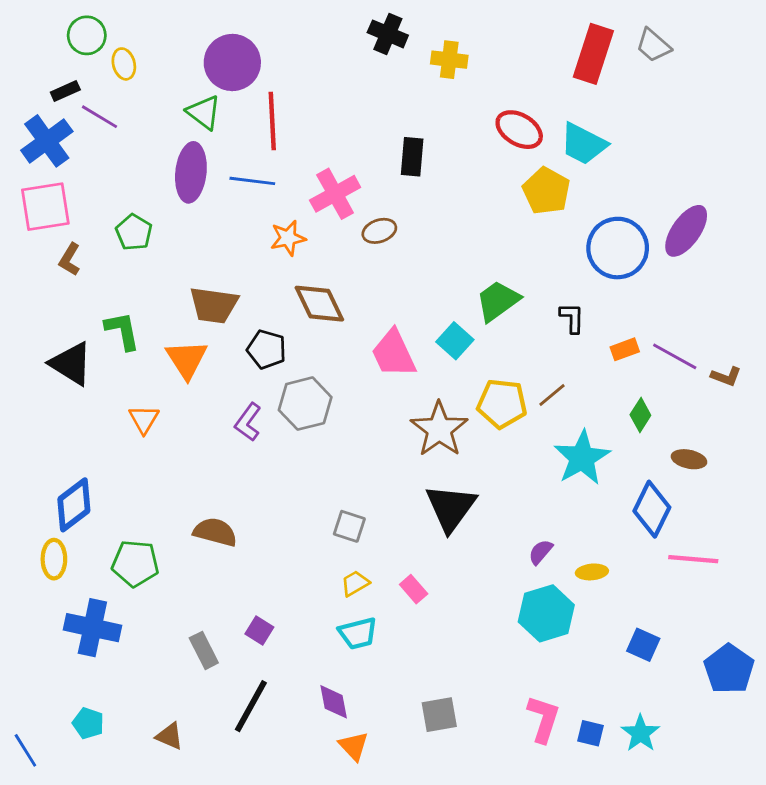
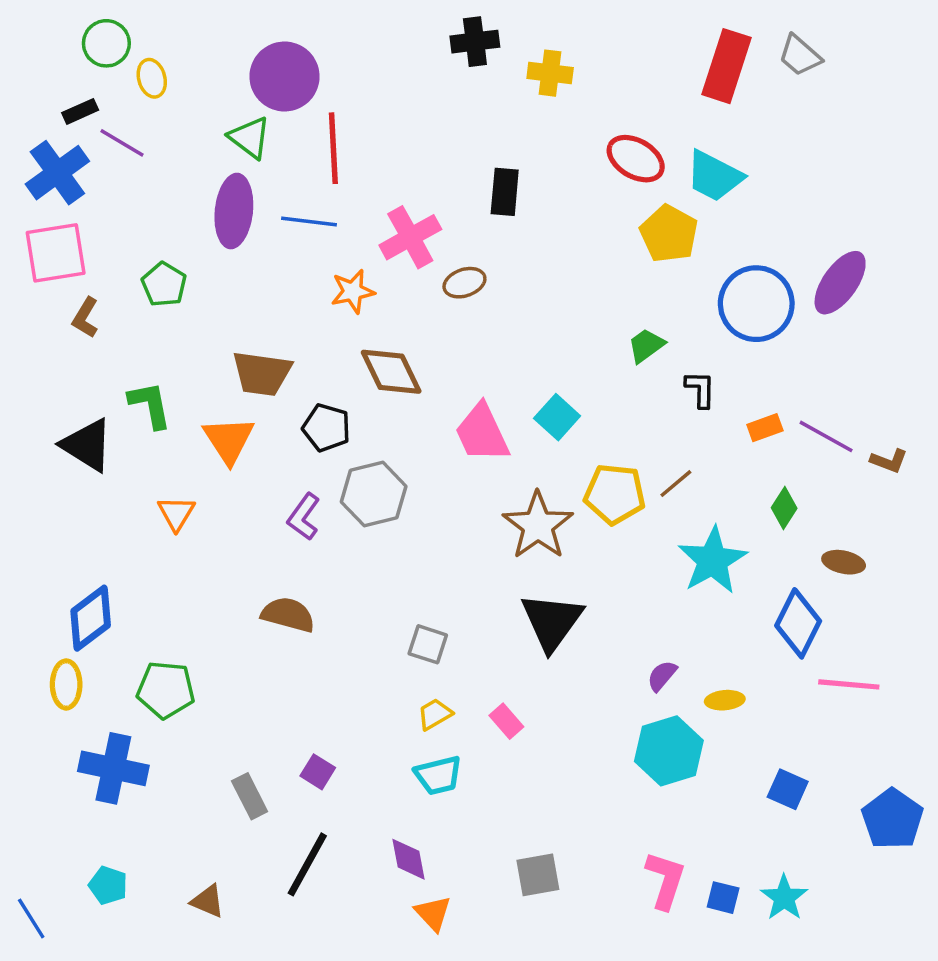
black cross: (388, 34) -> (475, 42), turned -30
green trapezoid: (498, 301) -> (646, 346), moved, size x0.7
brown semicircle: (215, 532) -> (288, 615), moved

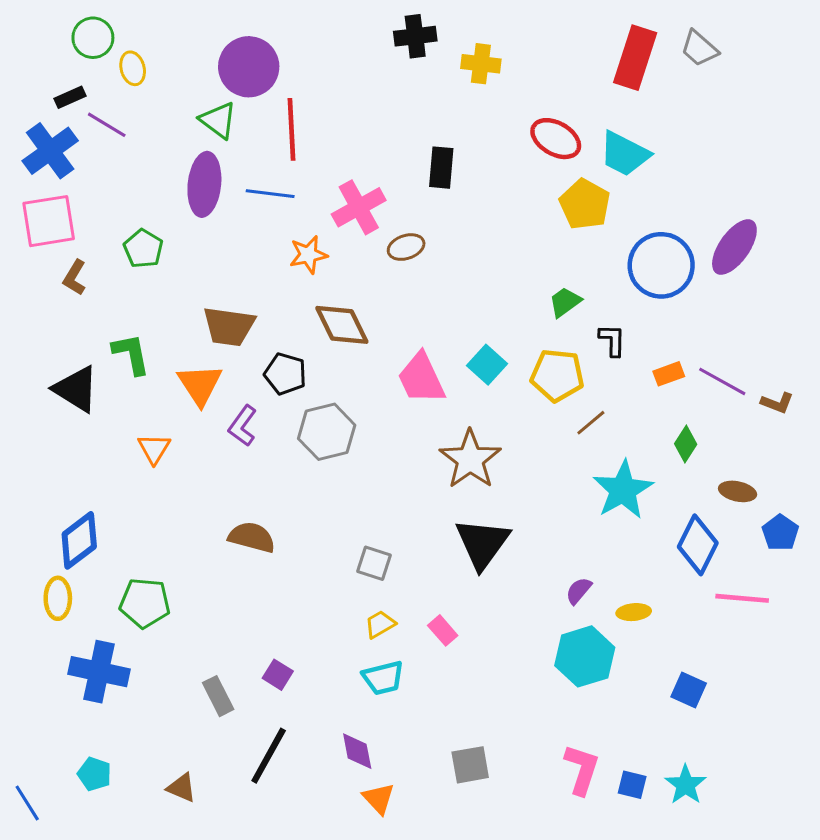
yellow pentagon: (615, 494) -> (557, 375), moved
purple L-shape: (304, 517) -> (243, 426), moved
blue pentagon: (892, 819) -> (780, 533), moved, size x0.7

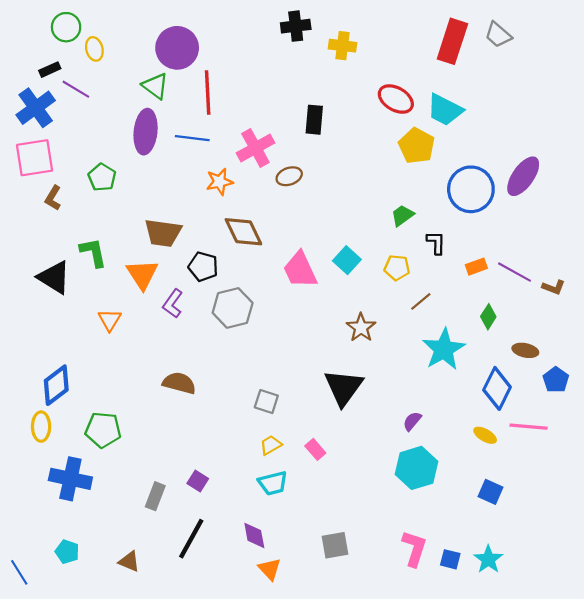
yellow pentagon: (557, 375) -> (397, 268), size x0.7
brown star: (470, 459) -> (361, 328), moved, size x0.7
yellow ellipse: (634, 612) -> (485, 435), moved, turned 35
gray rectangle: (218, 696) -> (155, 496), turned 48

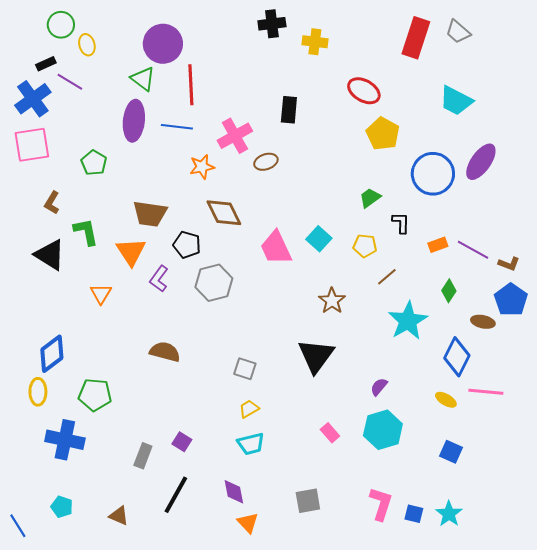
cyan trapezoid: (445, 110) -> (456, 101), moved
brown L-shape: (53, 198) -> (52, 203), moved
blue pentagon: (556, 380) -> (511, 300), moved, size x1.4
pink rectangle: (315, 449) -> (330, 433), moved

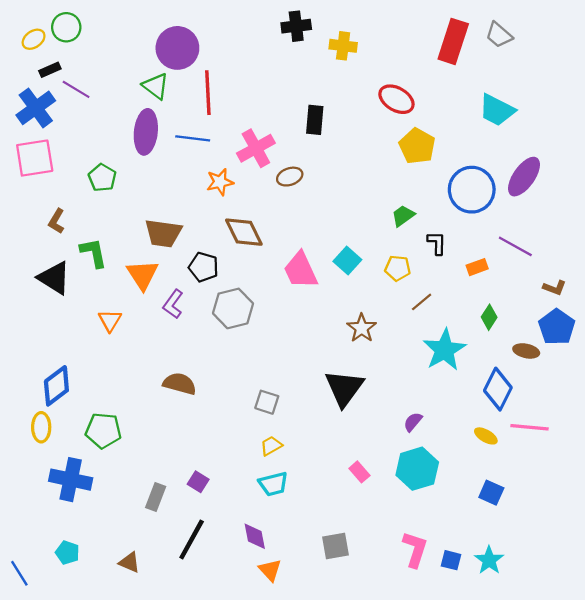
yellow ellipse: (87, 45) -> (34, 39), moved, turned 70
purple line: (473, 250) -> (515, 246), moved

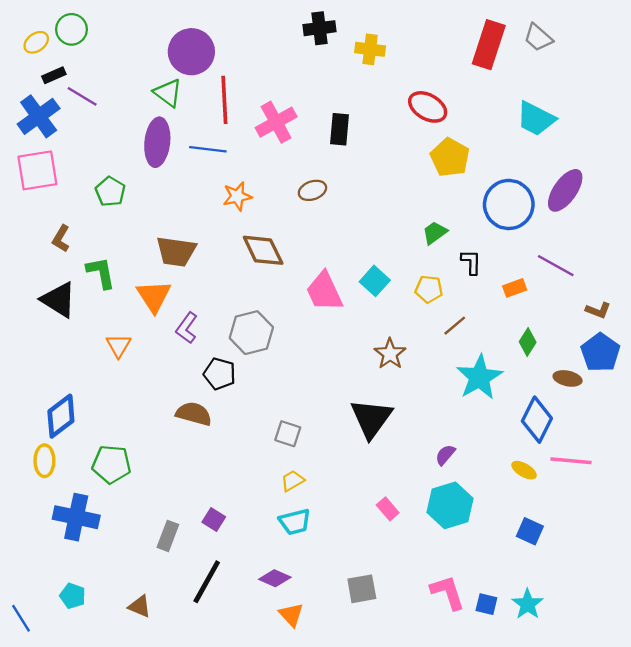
pink cross: (256, 148) -> (276, 122), moved
black pentagon: (204, 267) -> (220, 374), moved
purple diamond: (255, 536) -> (275, 578), turned -56
pink L-shape: (415, 549) -> (448, 592), turned -36

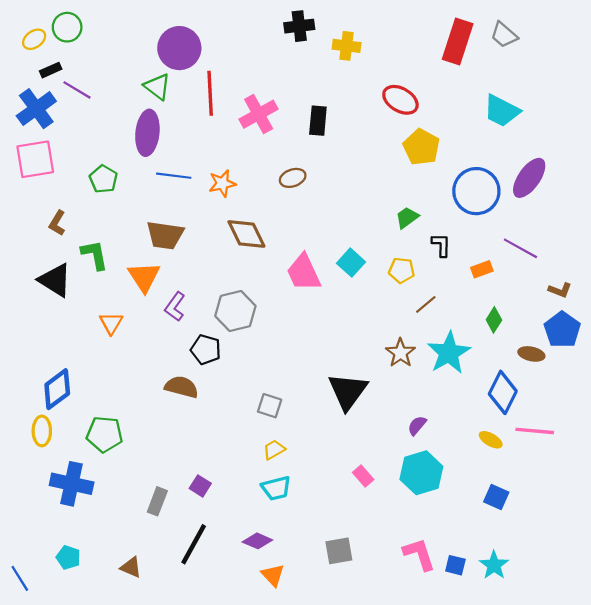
blue line: (208, 149) -> (174, 176), moved
brown star: (390, 354) -> (400, 353), moved

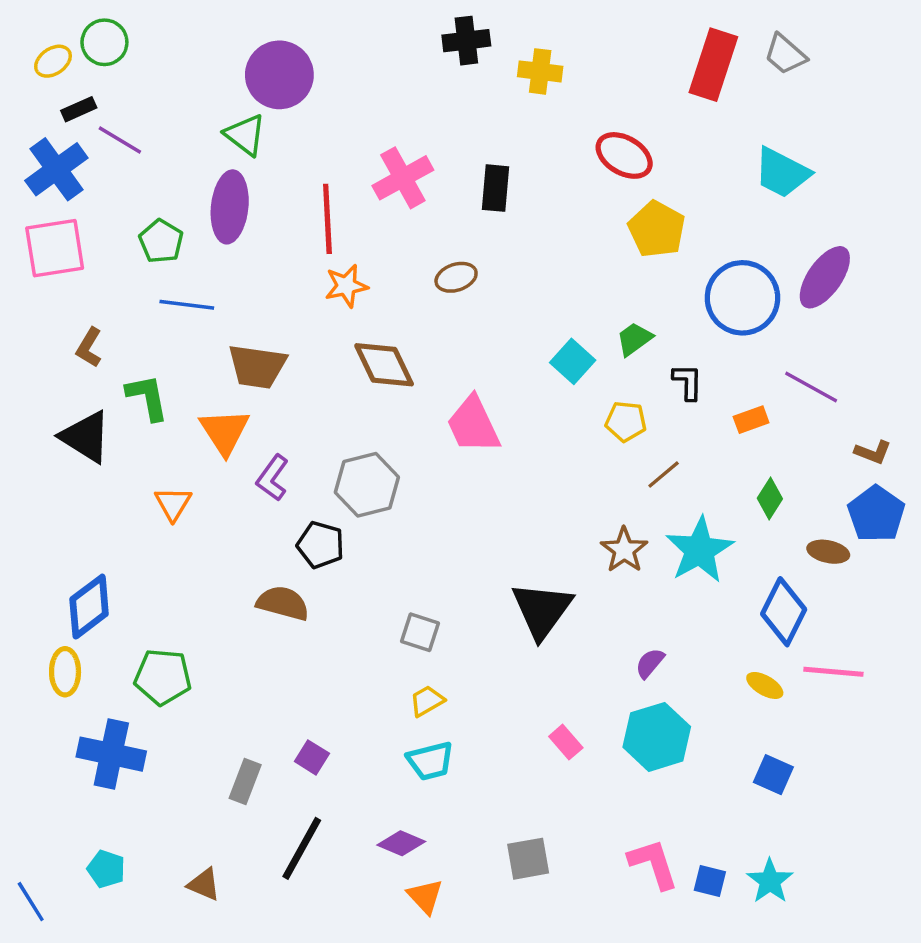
red line: (210, 93) -> (327, 219), moved
blue line: (174, 176) -> (187, 305), moved
green pentagon: (103, 179) -> (161, 241), moved
cyan square: (351, 263) -> (573, 361), moved

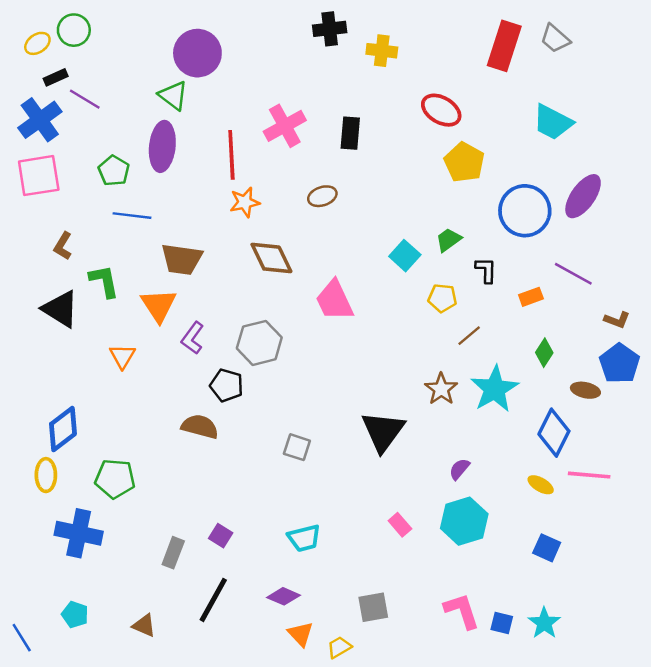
yellow trapezoid: (427, 701) -> (339, 647), moved

